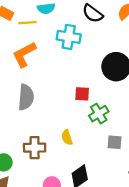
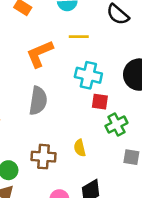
yellow line: (28, 23) -> (79, 37), moved
cyan cross: (69, 37) -> (88, 75), moved

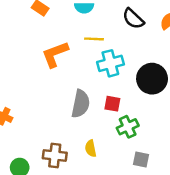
cyan cross: (88, 75) -> (110, 63), moved, turned -30
gray semicircle: (38, 101) -> (81, 104), moved

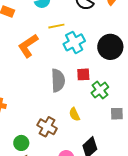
brown cross: (55, 156) -> (47, 127), turned 36

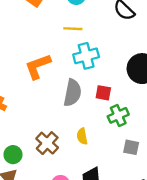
yellow line: (56, 26) -> (73, 29), moved
cyan cross: (74, 42) -> (86, 56), moved
orange L-shape: (28, 46) -> (38, 66), moved

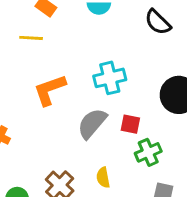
yellow line: (73, 29) -> (31, 38), moved
gray semicircle: (72, 93) -> (92, 123), turned -152

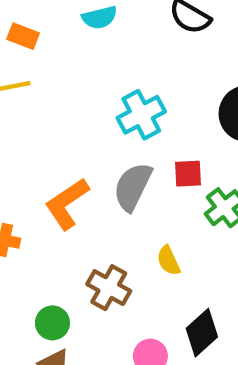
orange L-shape: (50, 90) -> (67, 204), moved

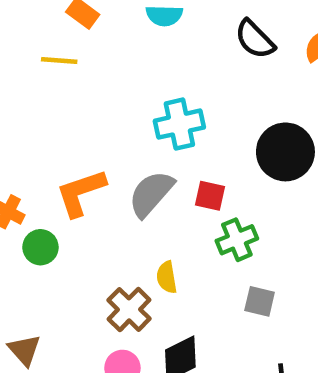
brown cross: (109, 288) -> (129, 309), moved
green circle: (52, 323) -> (40, 247), moved

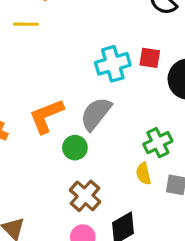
red square: (210, 196) -> (150, 58), moved
green circle: (40, 247) -> (75, 148), moved
yellow semicircle: (167, 277) -> (143, 174), moved

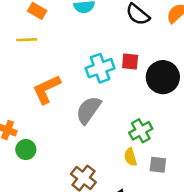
orange L-shape: (46, 116) -> (47, 89), moved
green circle: (75, 148) -> (26, 150), moved

